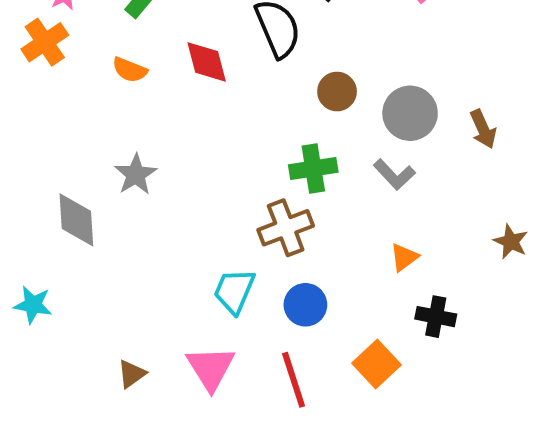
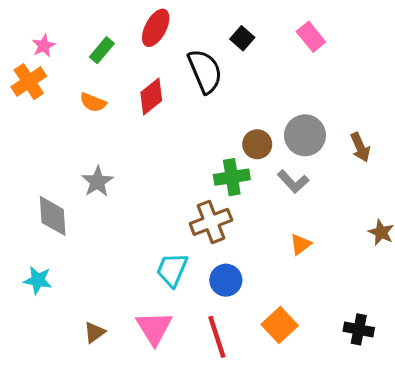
red diamond: (207, 62) -> (151, 96), turned 66
brown circle: (337, 92) -> (257, 144), moved
cyan star: (33, 305) -> (38, 280), moved
black cross: (436, 317) -> (359, 329), moved

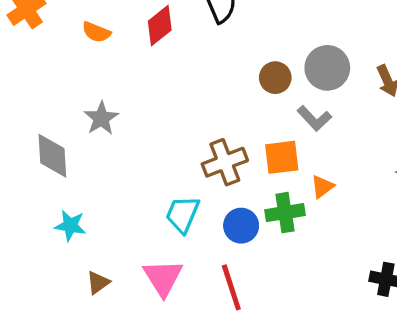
green cross: (232, 177) -> (285, 213), moved
cyan star: (38, 280) -> (70, 226), moved
orange square: (280, 325) -> (282, 157), moved, turned 36

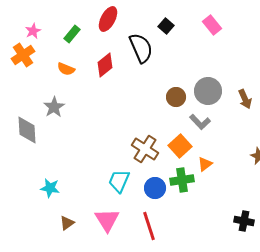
gray star: (101, 118) -> (54, 107), moved
gray diamond: (52, 156) -> (27, 130), moved
orange square: (282, 157) -> (180, 146), turned -35
brown cross: (225, 162) -> (145, 149), turned -36

